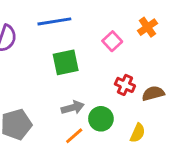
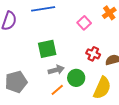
green square: (66, 62) -> (47, 49), moved
yellow semicircle: (138, 133) -> (102, 88), size x1.6

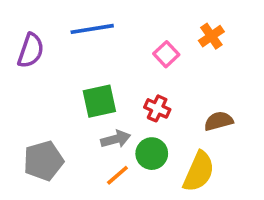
red cross: (93, 54) -> (157, 108), moved

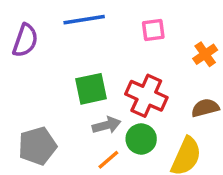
orange cross: (211, 36) -> (205, 54), moved
pink square: (166, 54) -> (153, 30), moved, turned 35
red cross: (157, 108) -> (146, 96), size x1.6

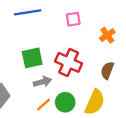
brown semicircle: (205, 108) -> (107, 70), turned -54
green circle: (141, 139) -> (65, 102), moved

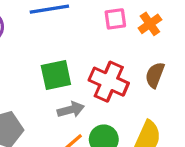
orange cross: (107, 35) -> (150, 24), moved
brown semicircle: (107, 70) -> (155, 75), moved

